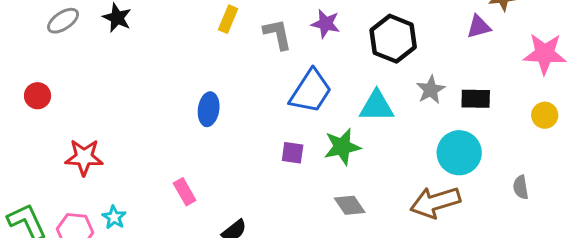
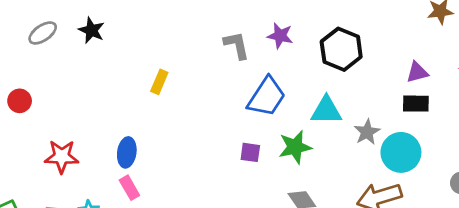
yellow rectangle: (228, 19) -> (159, 82), moved
purple triangle: (479, 27) -> (417, 72), moved
gray star: (431, 90) -> (367, 132), moved
blue ellipse: (209, 109) -> (127, 152), moved
pink rectangle: (185, 192) -> (129, 188), moved

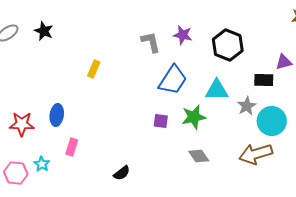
black rectangle: (416, 104) -> (264, 80), moved
blue ellipse: (127, 152) -> (57, 115), moved
pink rectangle: (129, 188) -> (72, 147), turned 48

